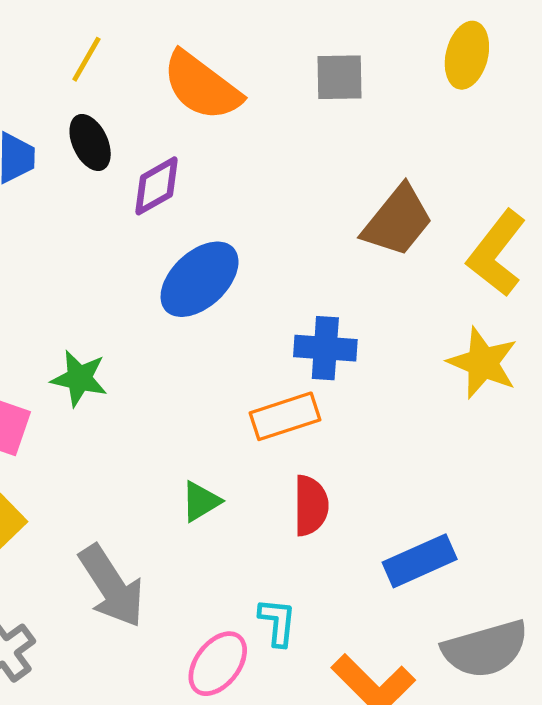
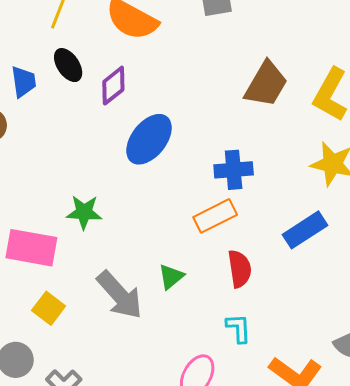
blue rectangle: (420, 561) -> (305, 230), moved
gray arrow: (112, 586) -> (120, 295), moved
cyan L-shape: (277, 622) -> (239, 328), moved

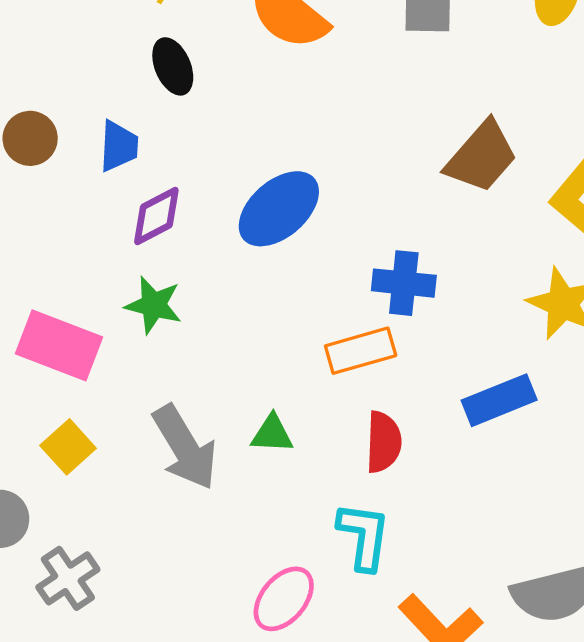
blue trapezoid: (24, 82) -> (119, 146), moved
purple diamond: (113, 86) -> (156, 216), moved
green triangle: (171, 277) -> (272, 434), turned 32
cyan L-shape: (239, 328) -> (364, 536), size x1.4

